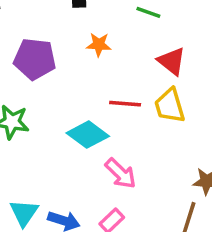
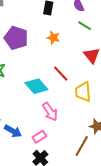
red line: (125, 104) -> (61, 74), turned 30
yellow trapezoid: (170, 106) -> (83, 92), moved

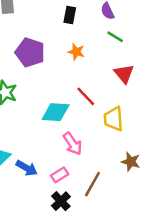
cyan diamond: (36, 86) -> (56, 112), turned -45
brown line: (82, 146) -> (92, 184), moved

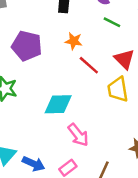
red line: (86, 96) -> (89, 65), moved
yellow trapezoid: (114, 119) -> (118, 90), moved

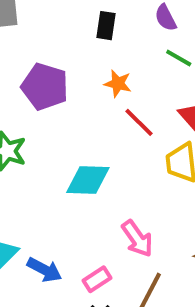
pink arrow: (78, 135) -> (137, 238), moved

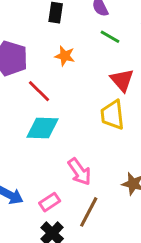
red line: (139, 122) -> (39, 91), moved

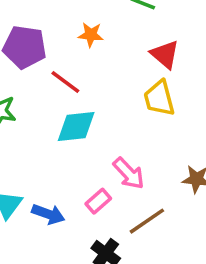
pink rectangle: (50, 202) -> (98, 201), moved
brown line: (89, 212) -> (147, 221), turned 36

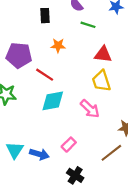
red triangle: (165, 54) -> (103, 54), turned -30
pink arrow: (129, 173) -> (90, 109), moved
brown line: (147, 221) -> (111, 153), moved

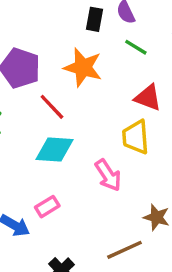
black rectangle: (45, 16) -> (94, 19), moved
orange star: (58, 45) -> (83, 67), size x1.6
pink rectangle: (69, 145) -> (47, 207), moved

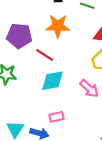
pink rectangle: (47, 207) -> (57, 117), turned 32

